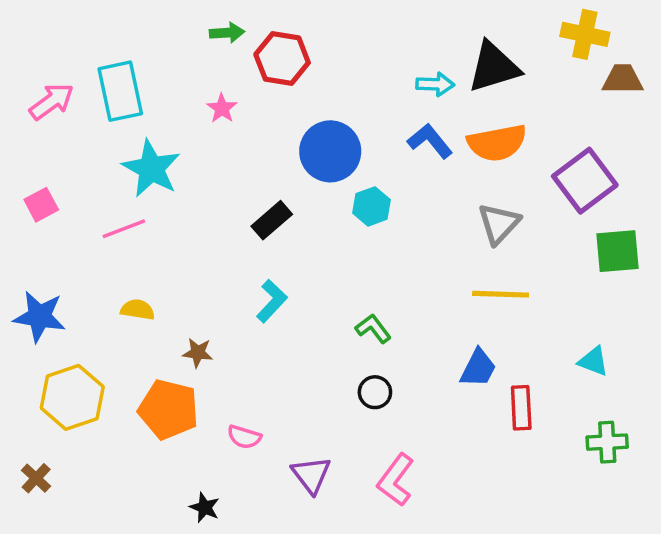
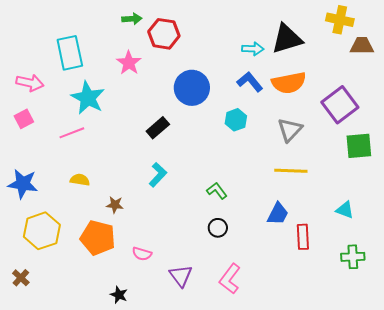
pink arrow: (52, 101) -> (30, 83), moved, turned 48
pink star: (222, 108) -> (129, 63), size x1.4
cyan hexagon: (372, 206) -> (236, 120), moved

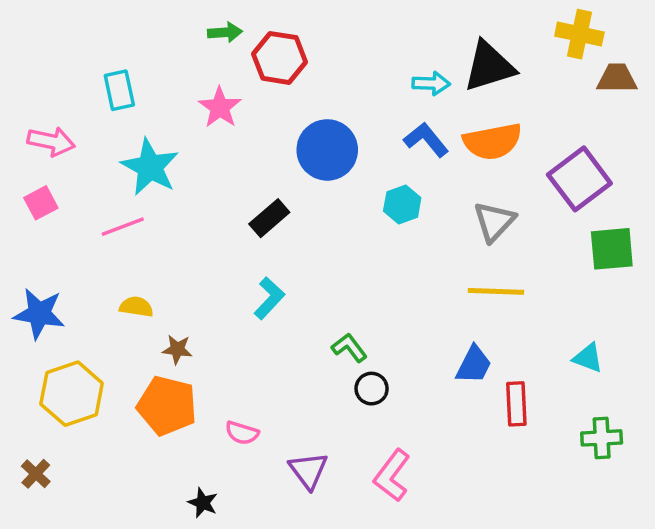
cyan rectangle: (70, 53) -> (119, 90), size x0.7
green L-shape: (217, 191) -> (349, 348), moved
brown star: (115, 205) -> (177, 349), moved

